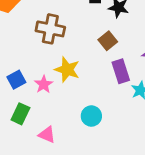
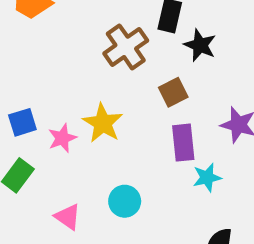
brown cross: (50, 29) -> (126, 47), moved, turned 32
pink triangle: (47, 135) -> (68, 217), moved

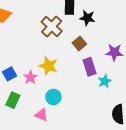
cyan circle: (125, 201) -> (53, 97), moved

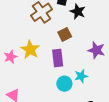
purple rectangle: (89, 67) -> (58, 58), moved
cyan circle: (53, 97) -> (64, 84), moved

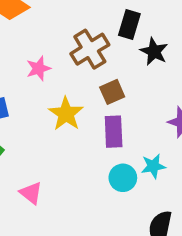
brown square: (65, 34) -> (112, 92), moved
pink star: (11, 57) -> (39, 68), moved

